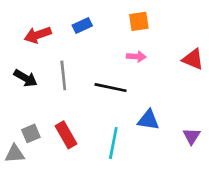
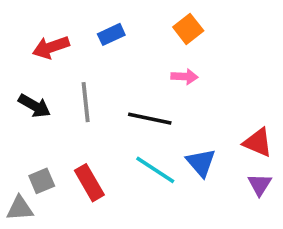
orange square: (139, 21) -> (188, 29), turned -30
red triangle: (193, 59) -> (258, 142), moved
blue triangle: (148, 120) -> (201, 163), turned 40
cyan line: (113, 143) -> (155, 170), moved, turned -68

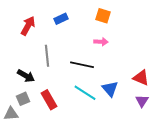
orange square: (188, 29) -> (103, 16), turned -35
red arrow: (51, 47) -> (28, 26), turned 138
black arrow: (34, 106) -> (26, 76), moved

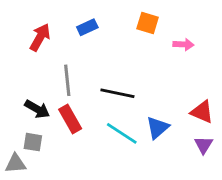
pink arrow: (101, 42) -> (183, 44), moved
blue triangle: (110, 89) -> (158, 128), turned 30
gray square: (23, 99) -> (33, 142), turned 32
red rectangle: (49, 100) -> (70, 119), moved

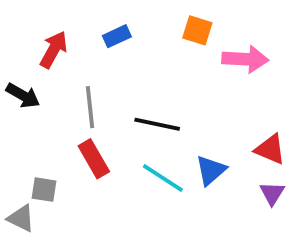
pink arrow: (183, 44) -> (245, 59), size x1.6
black arrow: (37, 109) -> (23, 96), moved
gray triangle: (16, 164) -> (21, 218), turned 30

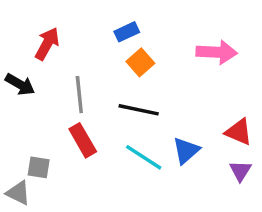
orange square: (197, 30) -> (140, 62), moved, turned 32
blue rectangle: (117, 36) -> (127, 32), moved

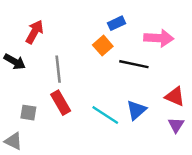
blue rectangle: (127, 32) -> (116, 23), moved
black line: (139, 110) -> (134, 64), moved
gray square: (39, 167) -> (28, 113), moved

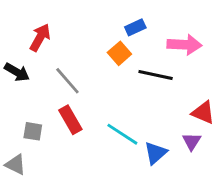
gray line: (58, 69) -> (67, 81), turned -35
blue triangle: (136, 110) -> (156, 153), moved
purple triangle: (176, 125) -> (192, 141), moved

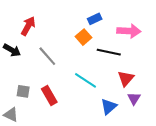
red triangle: (203, 113) -> (126, 78), moved, turned 48
red rectangle: (70, 120) -> (49, 95), moved
cyan line: (122, 134) -> (86, 80), moved

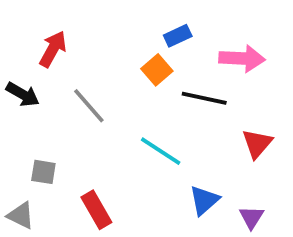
red triangle: (126, 78) -> (257, 144), moved
red rectangle: (49, 95) -> (96, 210), moved
purple triangle: (134, 99) -> (251, 217), moved

